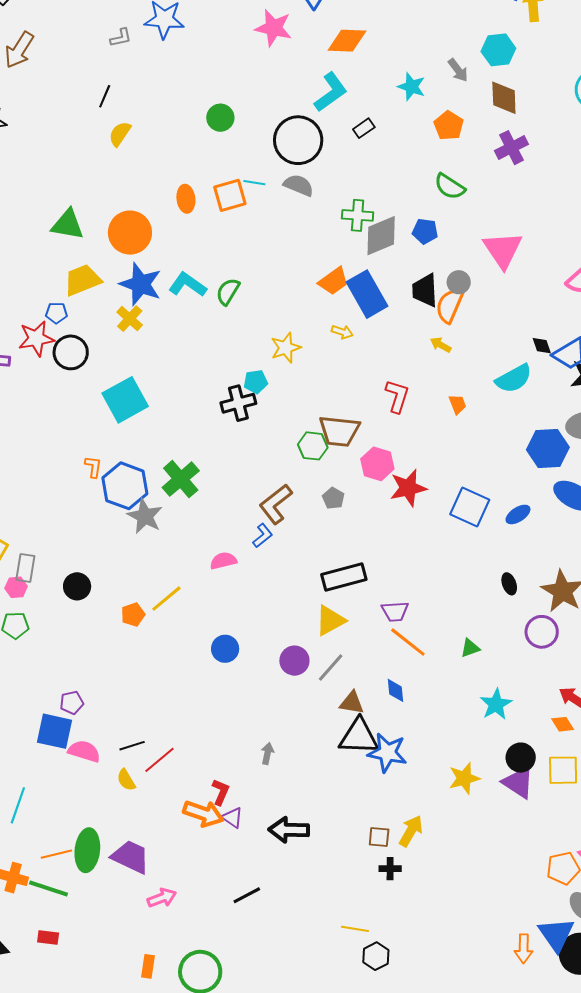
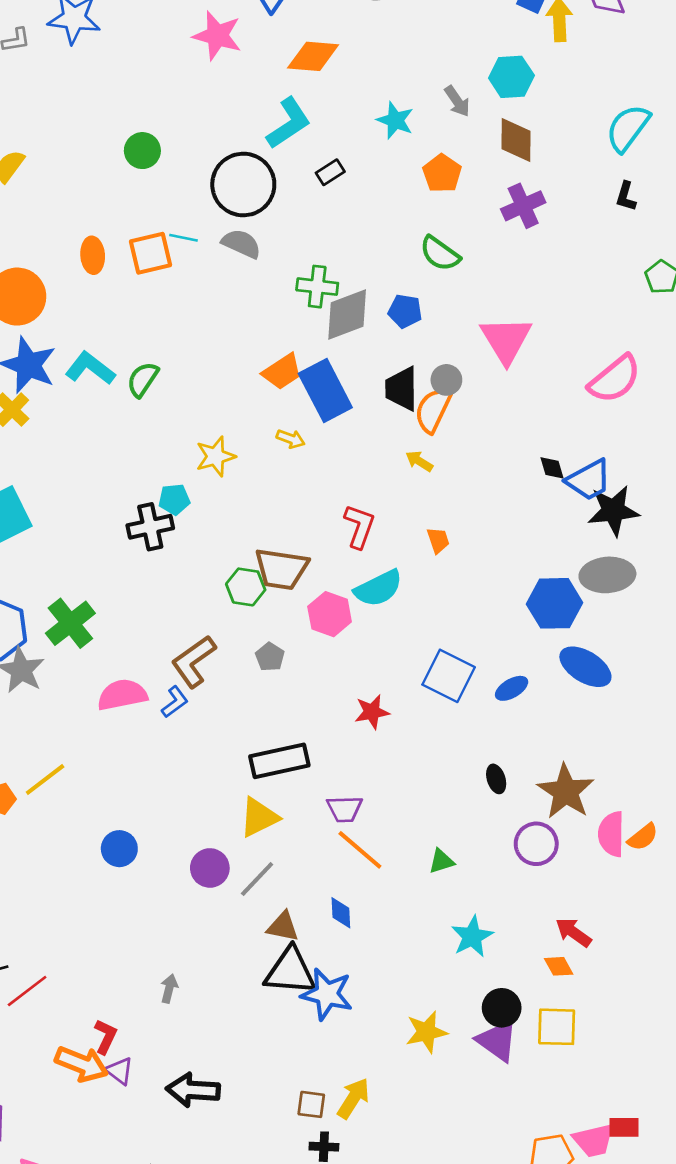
cyan semicircle: (514, 379) -> (378, 588), moved
red star: (408, 488) -> (372, 712), moved, size x0.7
pink semicircle: (223, 561) -> (122, 695), moved, size x1.4

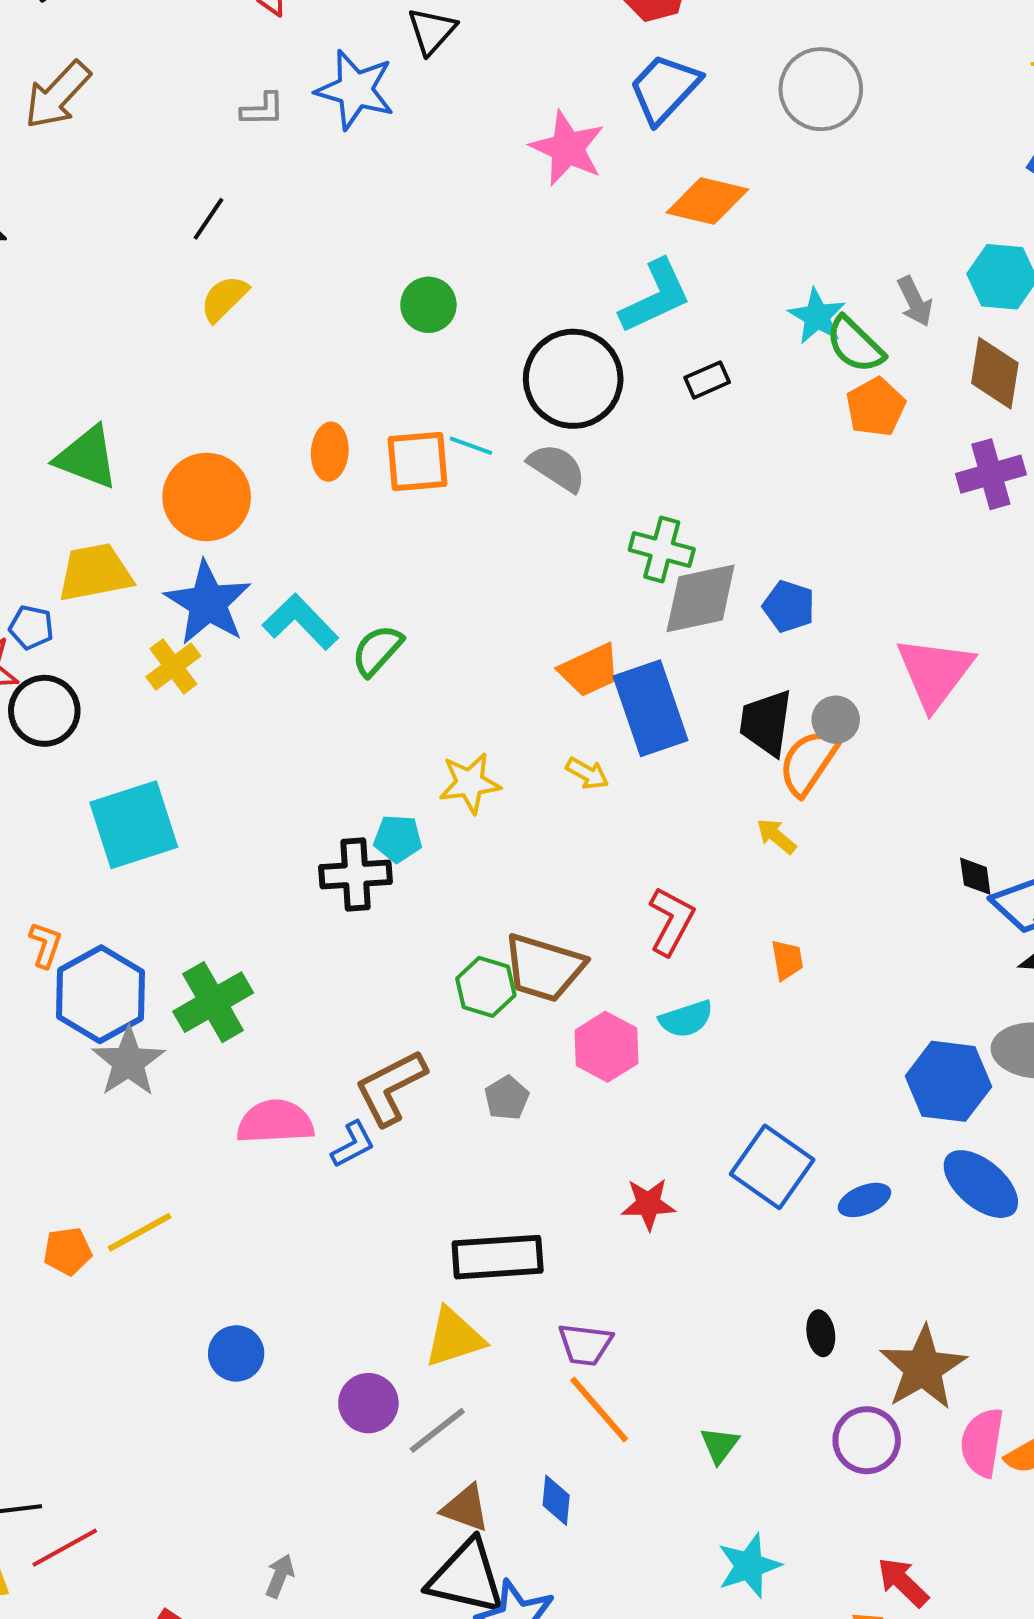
green semicircle: (440, 254) -> (855, 345), moved
cyan semicircle: (378, 588) -> (686, 1019), size x0.7
green triangle: (441, 861) -> (719, 1445), turned -44

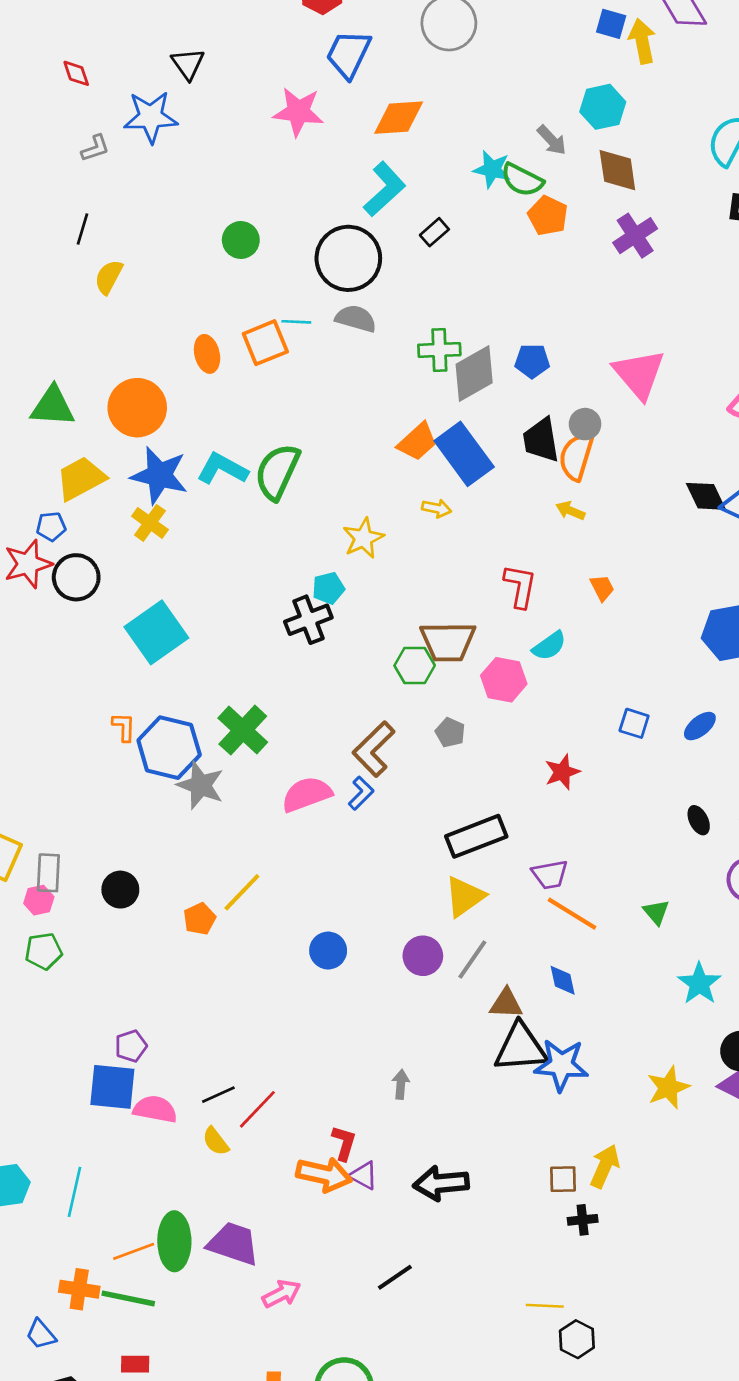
green semicircle: (377, 650) -> (277, 472), size x1.5
black diamond: (975, 876) -> (706, 496), size x1.5
blue square: (772, 1167) -> (634, 723), size x0.6

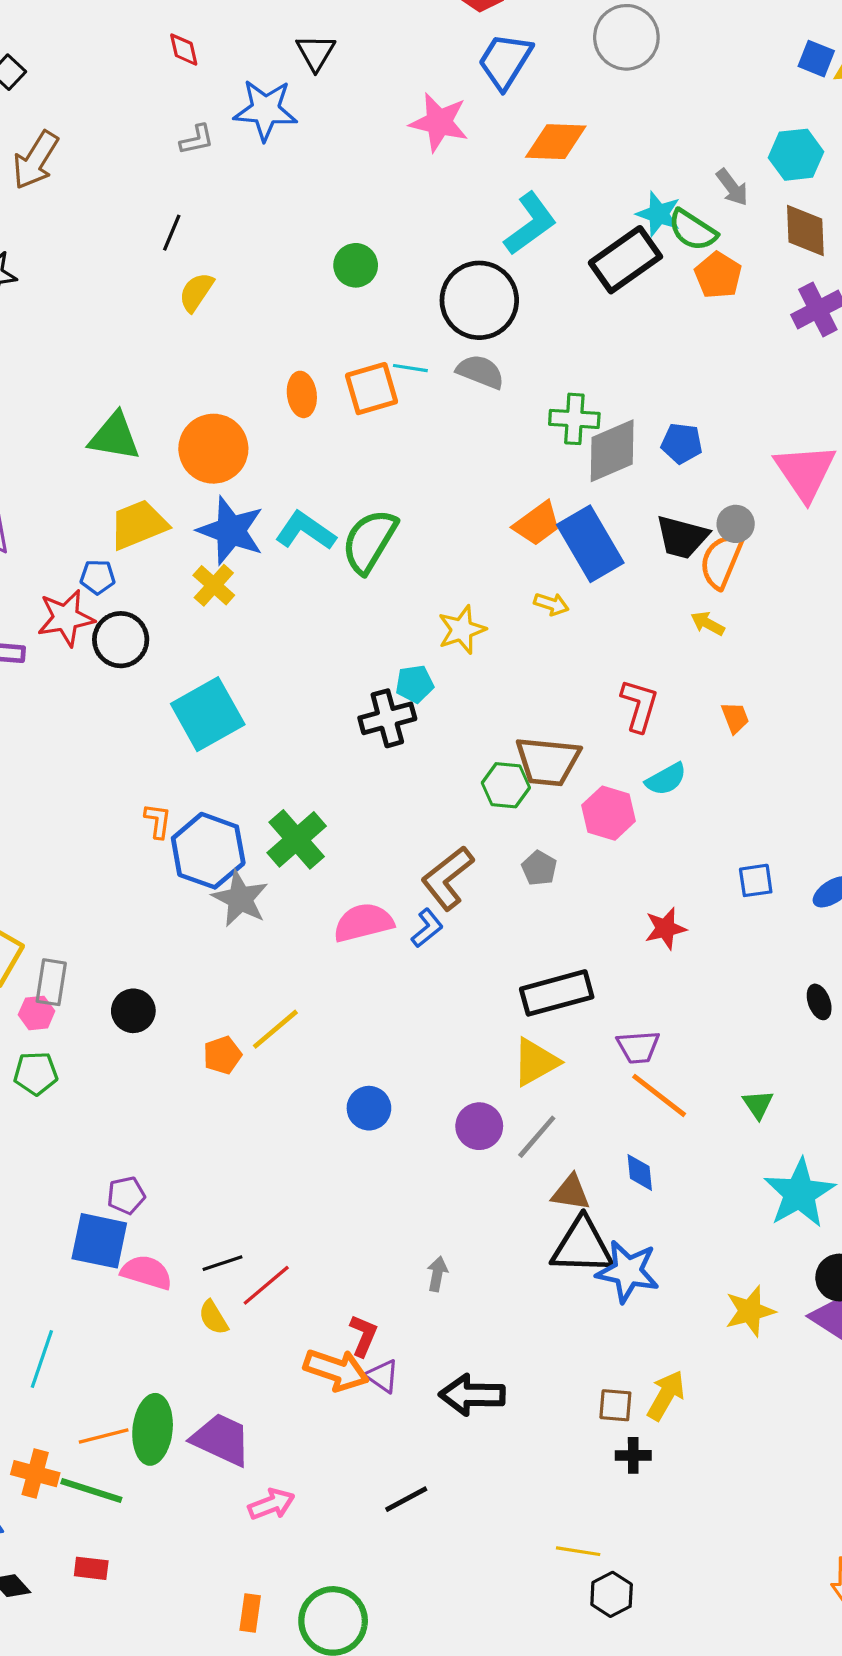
black rectangle: (434, 232) -> (625, 260), moved, size x2.0
black trapezoid: (541, 440) -> (682, 537), turned -72
blue square: (634, 723) -> (756, 880), turned -32
cyan star: (699, 984) -> (799, 1193), size x1.4

